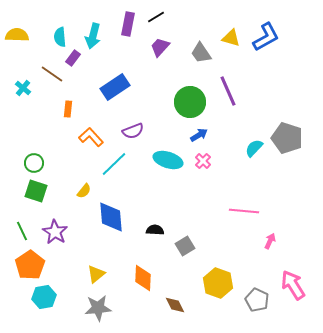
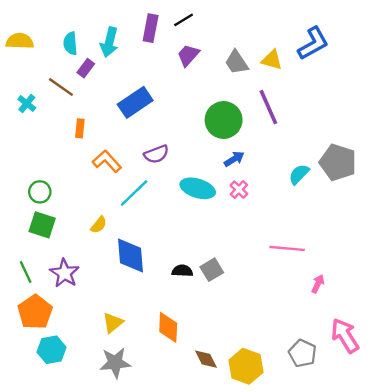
yellow triangle: (231, 38) -> (272, 60), moved
gray square: (185, 246) -> (212, 270), moved
yellow hexagon: (218, 283) -> (246, 366), moved

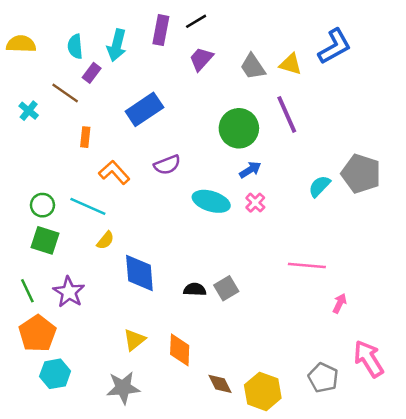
cyan line: (134, 193) -> (88, 206), moved, turned 68
yellow triangle: (113, 323) -> (134, 340), moved

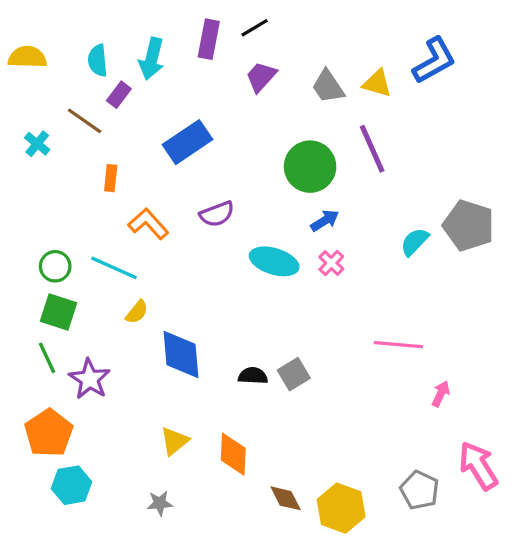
green line: (27, 291) -> (47, 358), moved
gray star: (123, 388) -> (160, 503), size x0.6

